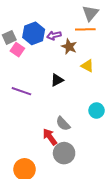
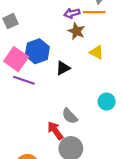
blue hexagon: (34, 33) -> (37, 51), moved
purple arrow: (54, 35) -> (72, 13), moved
pink square: (17, 50) -> (16, 59), moved, size x1.5

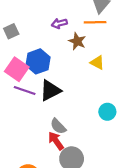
purple arrow: (72, 13) -> (59, 23), moved
black triangle: (63, 68) -> (50, 90), moved, size x1.5
gray semicircle: (70, 116) -> (58, 126), moved

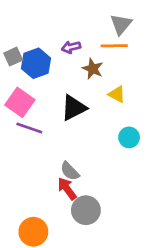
blue hexagon: (38, 61) -> (36, 63), moved
black triangle: (50, 90) -> (74, 108), moved
cyan circle: (107, 112) -> (129, 137), moved

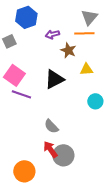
blue hexagon: (36, 63) -> (26, 17), moved
yellow triangle: (117, 94) -> (86, 69), turned -32
red arrow: (67, 189) -> (50, 149), moved

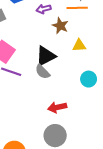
gray semicircle: (51, 126) -> (43, 72), moved
red arrow: (50, 149) -> (57, 107), moved, turned -66

